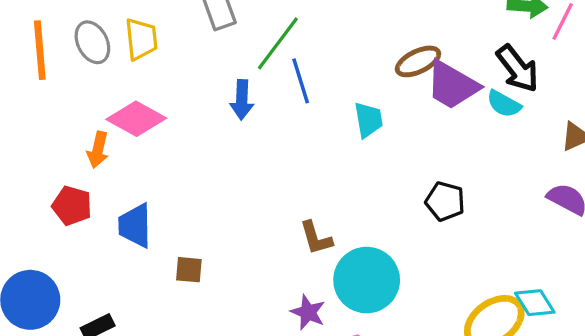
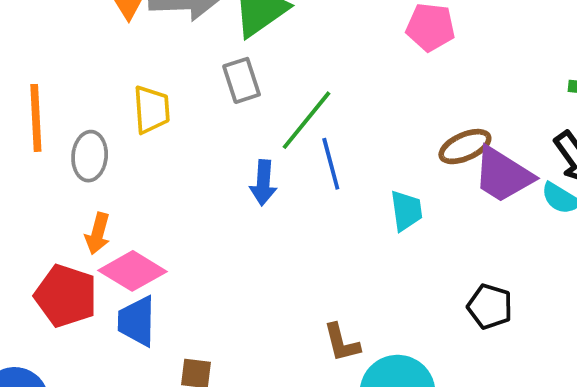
gray ellipse: (92, 42) -> (90, 156), moved, turned 30
pink diamond: (136, 119) -> (132, 271), moved
red pentagon: (72, 206) -> (66, 296), size x1.4

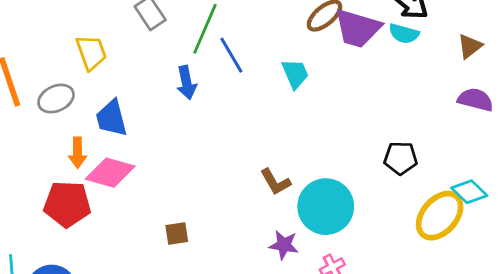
gray ellipse: (90, 156) -> (56, 99), turned 76
black pentagon: (490, 307) -> (401, 158), moved
blue trapezoid: (137, 321) -> (111, 118), moved

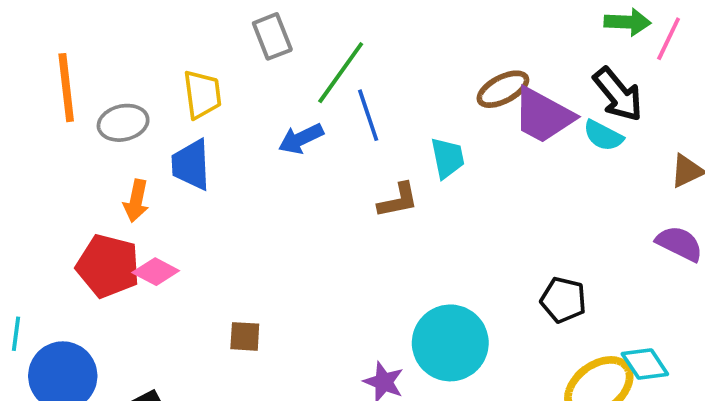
yellow trapezoid: (91, 52) -> (202, 94), moved
blue arrow: (187, 83) -> (301, 139), turned 64
pink diamond: (110, 173) -> (156, 272), moved, size x0.7
brown L-shape: (275, 182) -> (398, 200), moved, turned -84

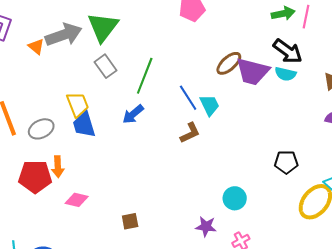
blue line: (368, 115) -> (188, 98), moved
blue trapezoid: (191, 165) -> (84, 125), moved
red pentagon: (108, 266) -> (35, 177), moved
cyan circle: (450, 343) -> (235, 198), size x0.6

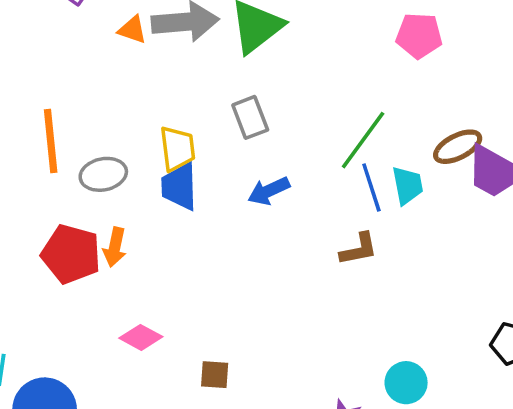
orange triangle: (36, 47) -> (132, 30), turned -36
gray rectangle: (106, 66) -> (250, 117), moved
green line: (145, 76) -> (363, 140), moved
cyan trapezoid: (210, 105) -> (408, 185), moved
pink diamond: (77, 200) -> (141, 337), moved

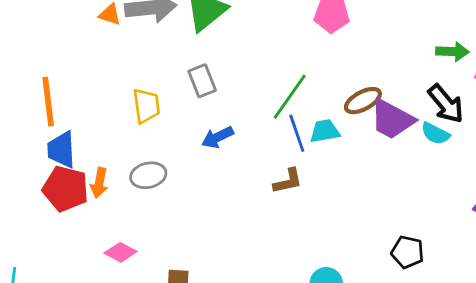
gray ellipse: (103, 174) -> (148, 175), moved
cyan trapezoid: (408, 185) -> (325, 131), turned -88
blue trapezoid: (179, 187) -> (61, 150), moved

